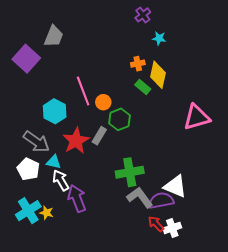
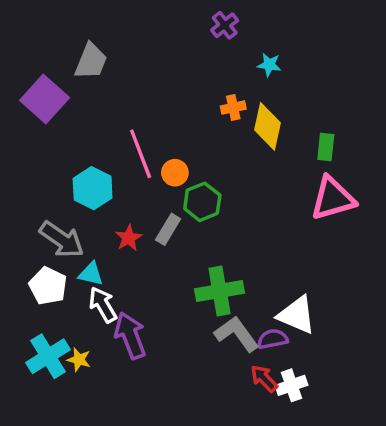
purple cross: (143, 15) -> (225, 25), moved
green rectangle: (143, 87) -> (326, 147), moved, turned 56
red star: (76, 141) -> (129, 238), size x0.6
purple semicircle: (161, 201) -> (273, 339), size x0.7

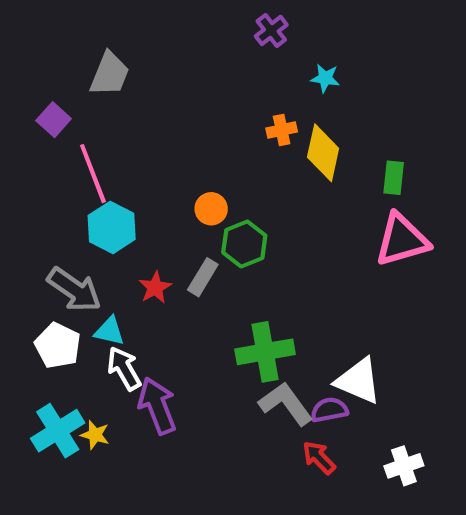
purple square: (45, 99) -> (54, 120), size x0.6
pink line: (141, 154) -> (93, 174), moved
white cross: (292, 385) -> (404, 466), moved

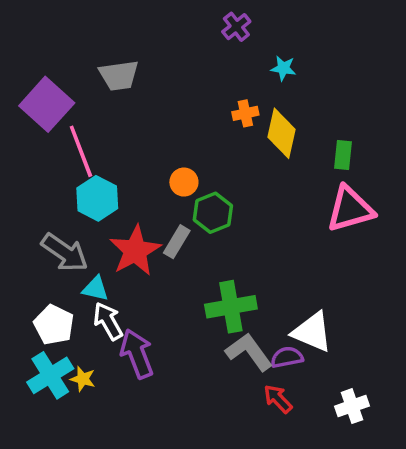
gray trapezoid: (110, 74) -> (119, 75), moved, turned 60
purple square: (54, 120) -> (47, 104), size x1.8
red star: (155, 288) -> (135, 251), size x1.8
white pentagon: (58, 346) -> (54, 325), moved

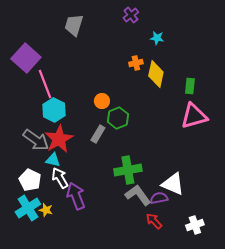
gray trapezoid: (119, 75) -> (74, 25), moved, turned 115
red star: (135, 251) -> (59, 139), moved

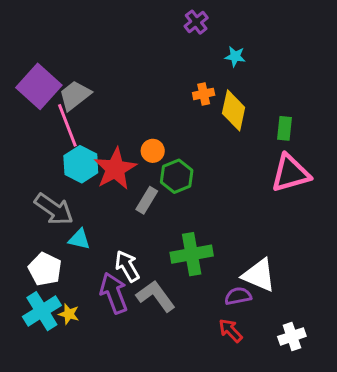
gray trapezoid: (74, 25) -> (75, 95), moved, turned 35
red star: (59, 139) -> (115, 169), moved
white arrow: (60, 178) -> (127, 266), moved
gray L-shape: (138, 195) -> (156, 296), moved

